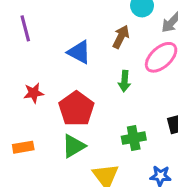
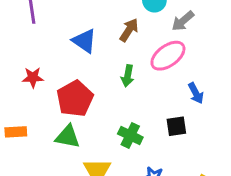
green cross: (134, 138) -> (130, 135), turned 30
green triangle: (74, 146) -> (68, 137), turned 35

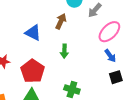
pink ellipse: (168, 56) -> (109, 32), moved
black square: (176, 126) -> (116, 77), moved

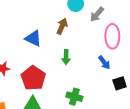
pink ellipse: (109, 32) -> (112, 36), turned -45
blue arrow: (110, 56) -> (104, 62), moved

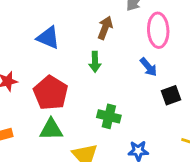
brown arrow: (62, 26) -> (105, 28), moved

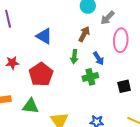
blue arrow: (149, 67) -> (98, 58), moved
green cross: (109, 116) -> (90, 77), moved, turned -35
green triangle: (51, 129) -> (31, 106), moved

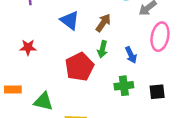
brown arrow: (84, 34) -> (103, 23), moved
red pentagon: (41, 74) -> (80, 67), moved
green cross: (90, 77) -> (124, 86), moved

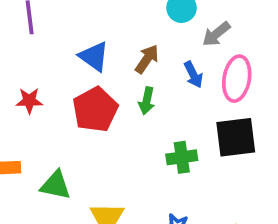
blue arrow: (131, 55) -> (193, 75), moved
red pentagon: (80, 67) -> (95, 110), moved
black square: (157, 92) -> (236, 137), moved, size x1.6

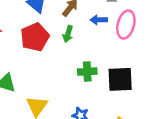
blue arrow: (193, 75) -> (99, 20), turned 112
black square: (236, 137) -> (120, 79), moved

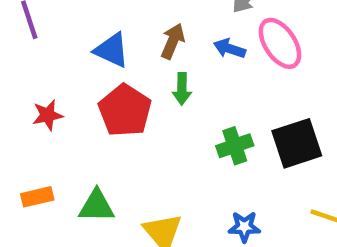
blue arrow: (99, 20) -> (229, 48), turned 35
pink ellipse: (126, 25) -> (280, 43), turned -32

